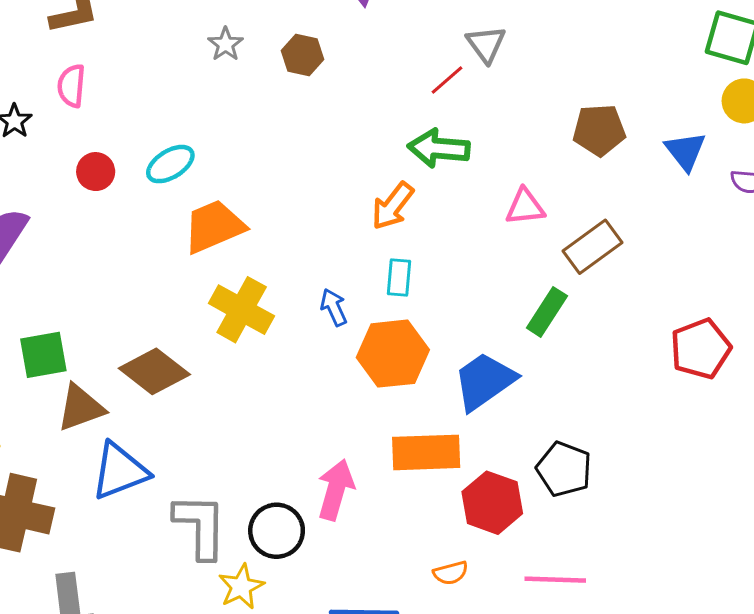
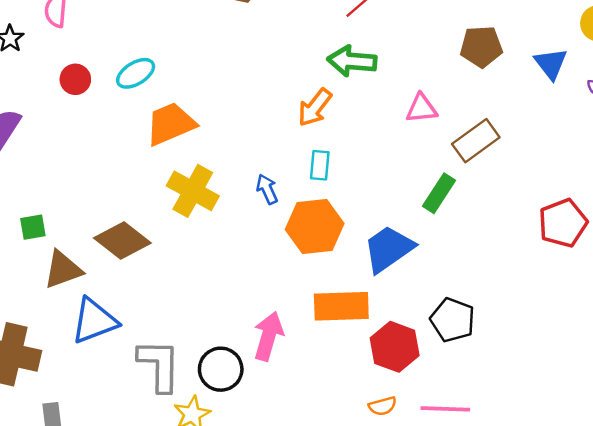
green square: (43, 355) -> (33, 227), size x0.7
orange semicircle: (451, 573) -> (383, 406), moved

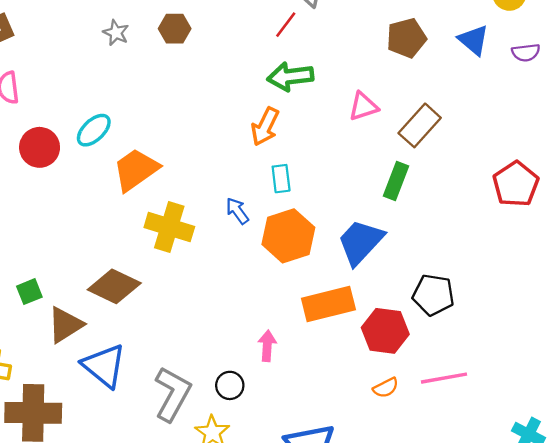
red circle: (75, 79) -> (40, 147), size x1.4
blue triangle: (94, 321) -> (104, 366), turned -48
pink arrow: (268, 336) -> (267, 346), size x0.7
gray L-shape: (159, 365) -> (173, 394), turned 40
black circle: (221, 369) -> (230, 385), size x0.7

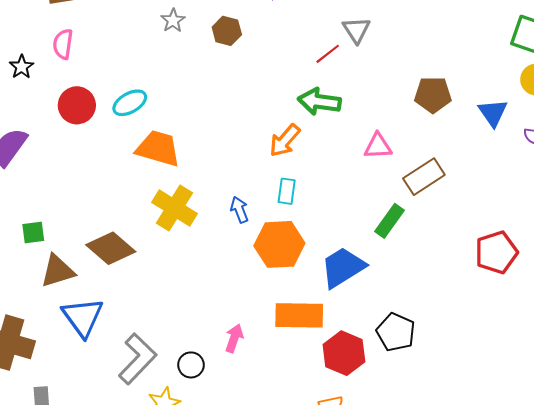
orange trapezoid: (136, 170) -> (158, 148), turned 36

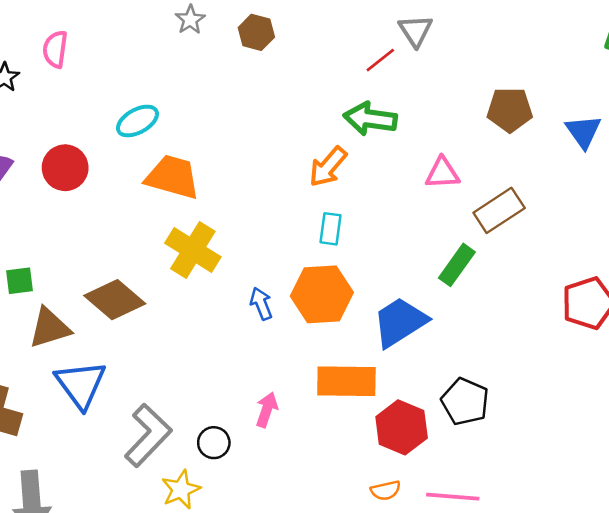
red circle: (77, 105) -> (65, 168), moved
blue arrow: (239, 210) -> (261, 304), moved

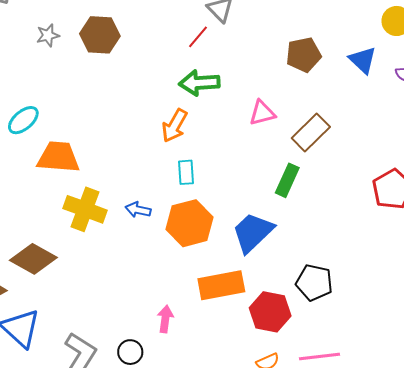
gray star: (190, 20) -> (48, 35), turned 30
brown hexagon: (256, 32) -> (100, 35), size x1.4
blue arrow: (261, 304) -> (138, 210), moved, turned -45

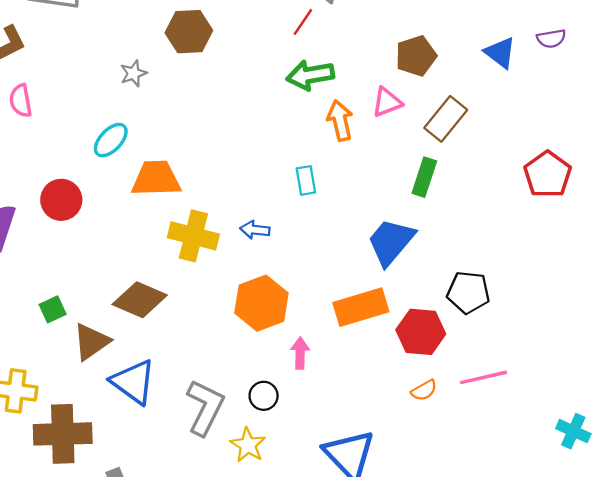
gray star: (48, 35) -> (133, 73), moved
brown pentagon: (304, 55) -> (416, 56), moved
blue triangle: (363, 60) -> (500, 53), moved
orange arrow: (175, 126) -> (340, 120), moved, turned 144
orange hexagon: (189, 223) -> (261, 303), moved

